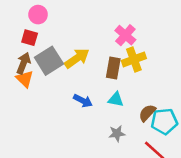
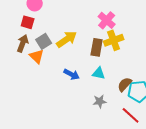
gray square: (49, 61) -> (44, 41), size x0.7
orange triangle: (25, 79) -> (37, 56), moved

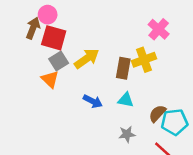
pink cross: (107, 20) -> (159, 29), moved
red square: (28, 22) -> (54, 38), moved, size x1.5
brown arrow: (23, 43) -> (33, 28), moved

